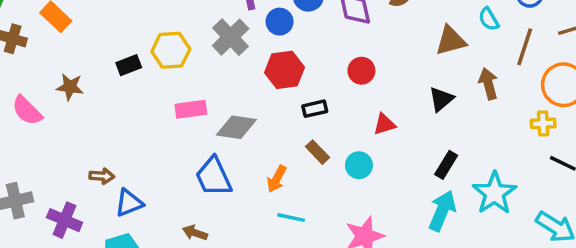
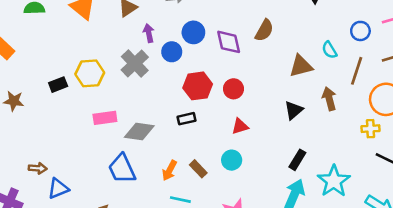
red hexagon: (285, 70) -> (198, 86), moved
black rectangle: (315, 109) -> (187, 119), moved
red triangle: (384, 124) -> (240, 126), moved
brown rectangle: (317, 152) -> (198, 169), moved

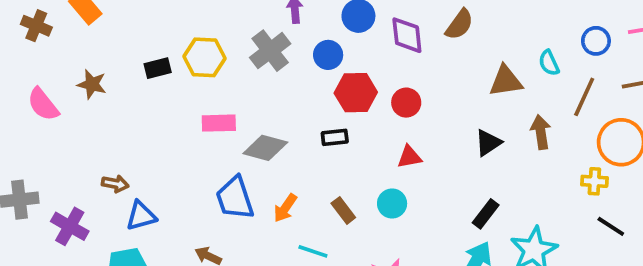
blue circle: (172, 52) -> (328, 55), moved
orange arrow: (170, 170) -> (285, 208), moved

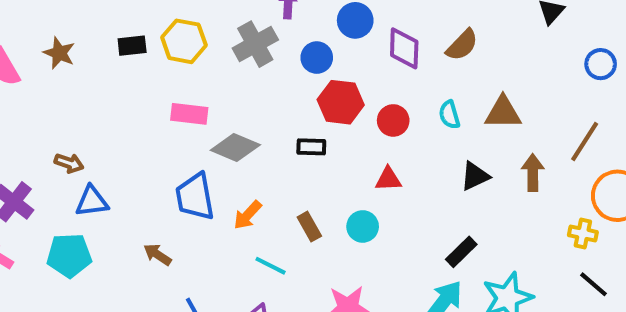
blue circle: (596, 41) -> (601, 64), moved
cyan semicircle: (549, 63) -> (449, 115), moved

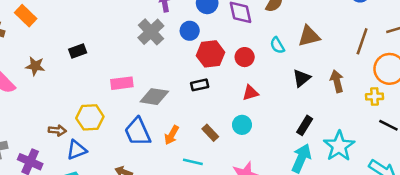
yellow hexagon: (184, 41) -> (90, 117), moved
brown arrow: (533, 173) -> (337, 81), moved

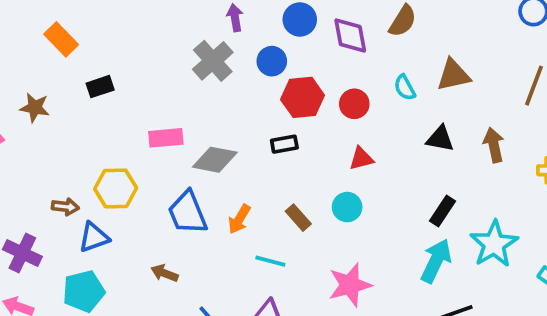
orange rectangle: (26, 16) -> (61, 39), moved
black triangle: (302, 78) -> (440, 139), turned 48

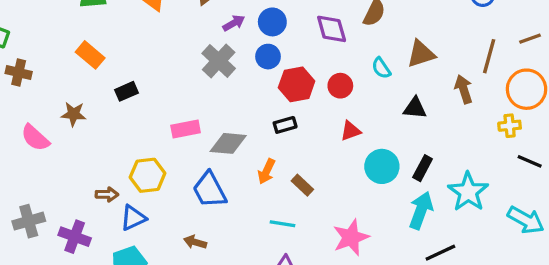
purple arrow: (235, 18) -> (234, 23), turned 75
blue circle: (300, 19) -> (272, 22), moved
brown arrow: (494, 145) -> (464, 89), moved
cyan circle: (347, 207) -> (382, 166), moved, size x1.4
orange arrow: (239, 219) -> (266, 171), moved

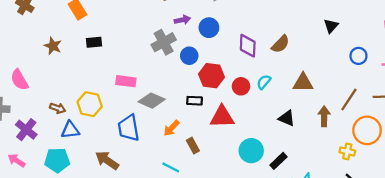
blue circle: (268, 57) -> (189, 56), moved
cyan semicircle: (381, 68) -> (264, 82), moved, turned 56
red triangle: (351, 131) -> (222, 117), moved, size x1.6
pink semicircle: (35, 138) -> (19, 80), moved
brown arrow: (195, 242) -> (107, 160), size x1.5

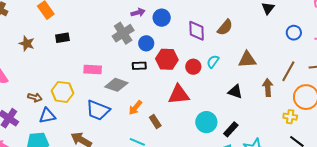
black rectangle: (195, 101) -> (139, 66), moved
blue trapezoid: (129, 128) -> (98, 110), turned -55

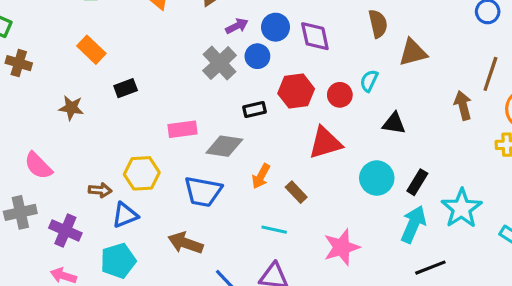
brown semicircle: (225, 27) -> (378, 24), turned -42
purple diamond: (197, 31) -> (315, 36), moved
blue circle: (146, 43) -> (257, 56), moved
brown triangle: (247, 60) -> (413, 52), moved
black triangle: (235, 92) -> (394, 123), moved

